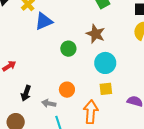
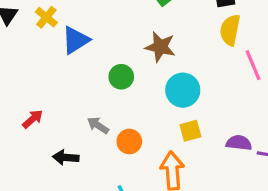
black arrow: (26, 93) -> (66, 157), turned 84
gray arrow: (49, 103) -> (98, 125), moved, turned 32

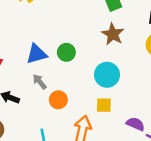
blue triangle: (76, 40) -> (37, 54), moved
brown star: (160, 47) -> (113, 34), moved

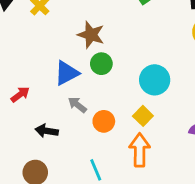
brown star: (113, 34) -> (91, 35), moved
yellow square: (104, 105) -> (143, 116), moved, turned -35

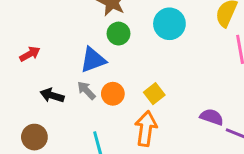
blue triangle: (67, 73) -> (93, 60), moved
cyan circle: (155, 80) -> (169, 24), moved
gray arrow: (77, 105) -> (86, 90), moved

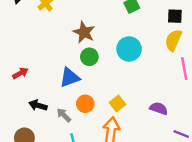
gray arrow: (86, 90) -> (64, 115), moved
purple semicircle: (212, 117) -> (159, 108), moved

